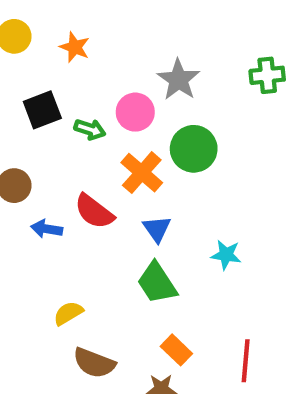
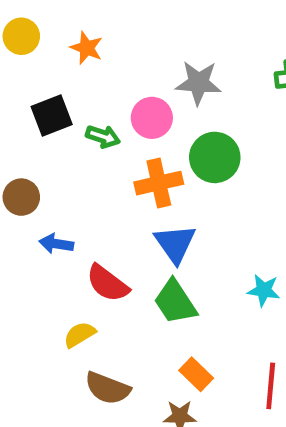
gray star: (179, 80) -> (198, 83), turned -30
orange cross: (142, 173) -> (159, 183), turned 36
red semicircle: (94, 212) -> (108, 283), moved
blue triangle: (157, 229) -> (175, 244), size x1.4
cyan star: (226, 255) -> (264, 290), moved

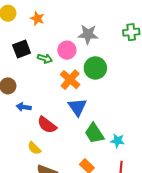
orange cross: (159, 183) -> (70, 80), turned -36
cyan star: (264, 290) -> (118, 141), moved
green trapezoid: (175, 302) -> (94, 133), moved
yellow semicircle: (80, 335) -> (34, 148), turned -104

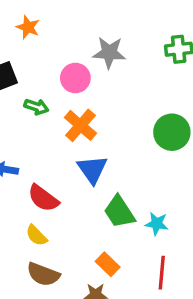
green arrow: (45, 59) -> (36, 107), moved
green circle: (95, 68) -> (172, 132), moved
yellow semicircle: (34, 148) -> (36, 235), moved

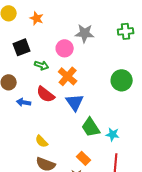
red semicircle: (43, 198) -> (46, 94), moved

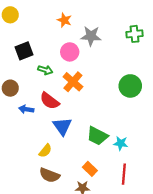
orange star: (37, 18) -> (64, 20), moved
blue triangle: (75, 102) -> (62, 126), moved
green trapezoid: (91, 127) -> (97, 136), turned -30
yellow semicircle: (42, 141) -> (45, 151), turned -96

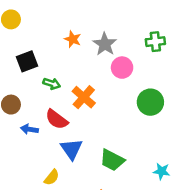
orange star: (64, 20) -> (73, 39), moved
gray star: (91, 36) -> (105, 44), turned 30
pink circle: (70, 52) -> (122, 68), moved
cyan star: (121, 143) -> (162, 171), moved

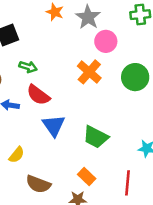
green arrow: (52, 84) -> (28, 67), moved
orange cross: (84, 97) -> (89, 72), moved
yellow semicircle: (52, 177) -> (17, 155), moved

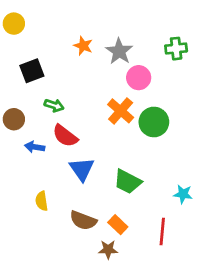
green circle: (135, 77) -> (154, 122), moved
yellow semicircle: (17, 155) -> (42, 201), turned 132
brown semicircle: (38, 184) -> (83, 220), moved

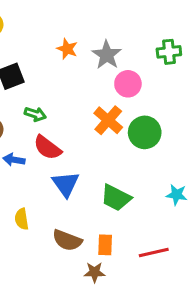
cyan star: (183, 194) -> (177, 195), moved
orange rectangle: (118, 225) -> (105, 245), turned 48
red line: (162, 232) -> (154, 252), turned 72

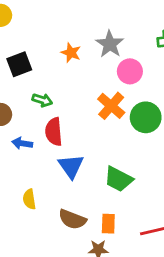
orange star: (67, 49) -> (71, 53), moved
red semicircle: (47, 148) -> (54, 132), turned 48

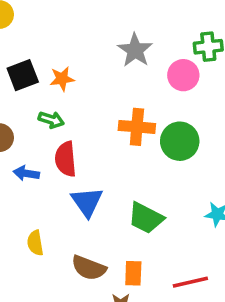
orange star: (71, 53) -> (62, 79), moved, turned -30
pink circle: (130, 71) -> (183, 75), moved
orange cross: (111, 106) -> (137, 127), turned -36

